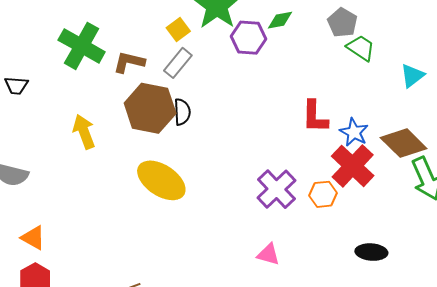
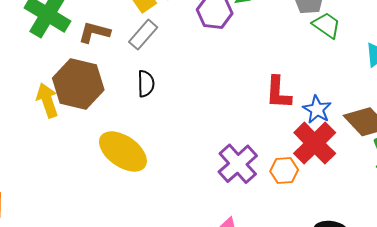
brown hexagon: (150, 108) -> (78, 84), moved

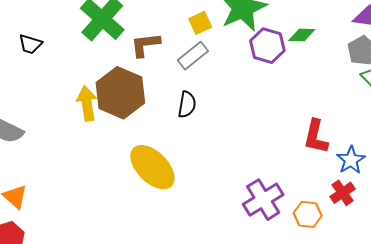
brown L-shape: (94, 32) -> (145, 45), turned -32
red cross: (315, 143) -> (343, 193), size x0.6

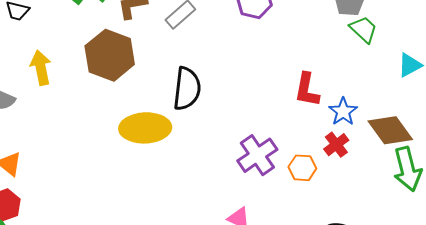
yellow arrow: (87, 103) -> (41, 68), moved
black semicircle: (187, 104) -> (187, 89), moved, size x1.6
yellow ellipse: (152, 167) -> (145, 128), turned -45

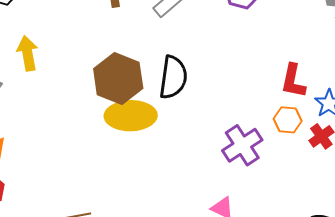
brown hexagon: (110, 55) -> (118, 79), moved
orange hexagon: (302, 168) -> (288, 120), moved

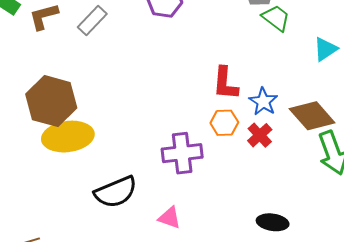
black semicircle: (173, 77) -> (116, 192), moved, turned 66
purple cross: (242, 145) -> (182, 153), turned 33

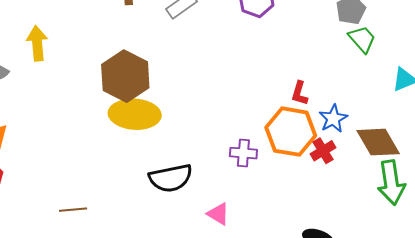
red L-shape: (225, 83) -> (300, 93), size x0.7
orange hexagon: (224, 123) -> (291, 132), size x1.8
purple cross: (182, 153) -> (243, 153), size x0.7

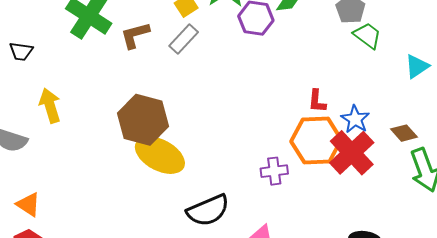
yellow ellipse: (135, 114) -> (160, 155), turned 36
brown diamond: (378, 142) -> (404, 133), size x0.6
red cross: (323, 151) -> (352, 153), size x1.8

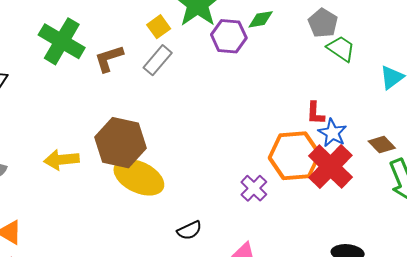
red L-shape: (317, 101) -> (315, 113), moved
yellow arrow: (50, 106) -> (61, 160), moved, turned -76
purple cross: (274, 171) -> (254, 188), turned -36
black semicircle: (208, 210) -> (189, 230), size x0.6

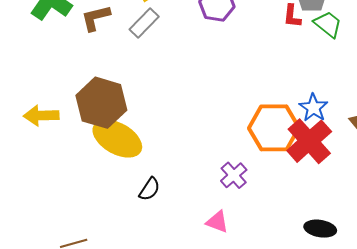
red L-shape: (315, 113) -> (292, 16), moved
purple cross: (254, 188) -> (234, 175), moved
black semicircle: (189, 230) -> (149, 189), moved, turned -35

